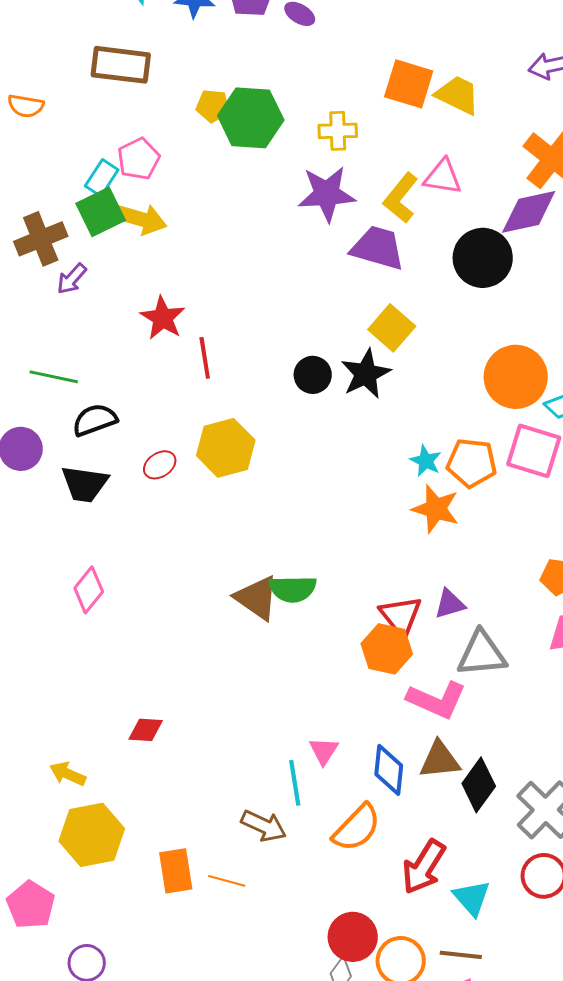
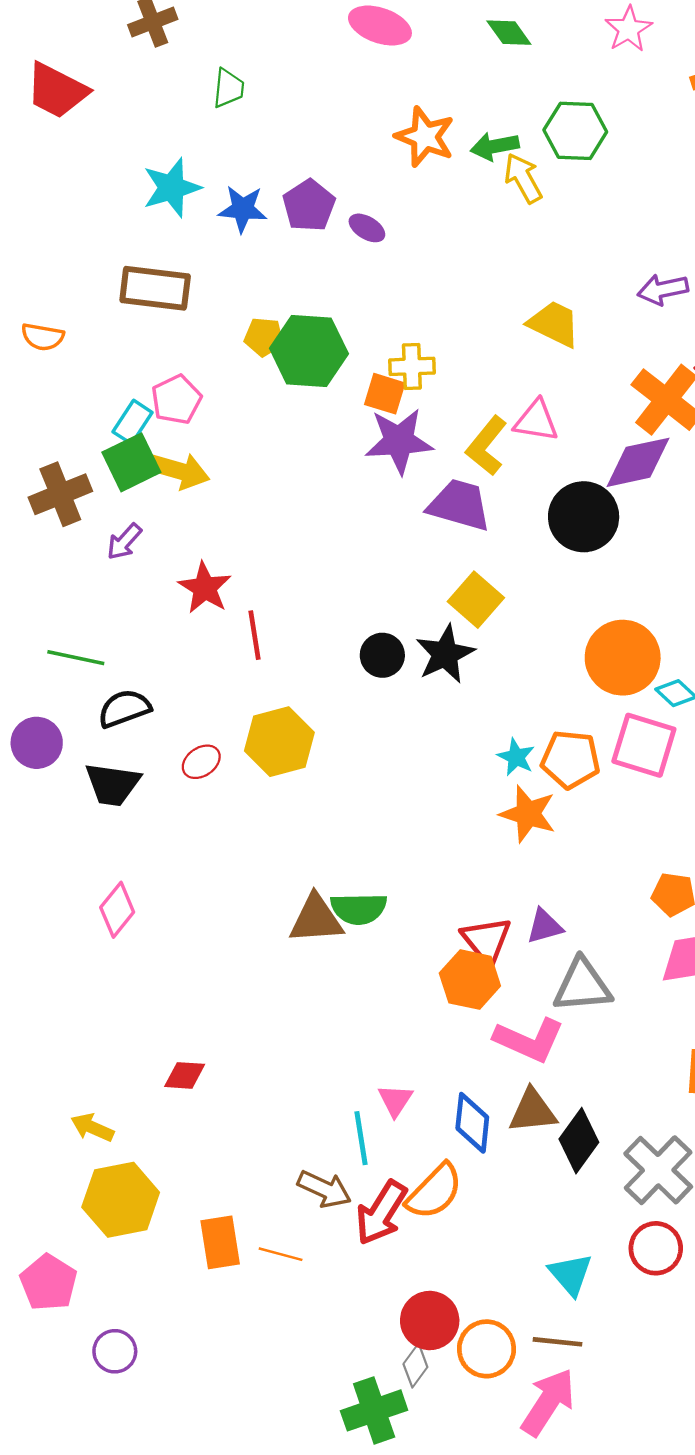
orange square: (409, 84) -> (385, 394), moved, size x0.7
purple arrow: (72, 279) -> (124, 542), moved
brown triangle: (257, 598) -> (316, 919), turned -39
red arrow: (424, 867) -> (381, 1213), moved

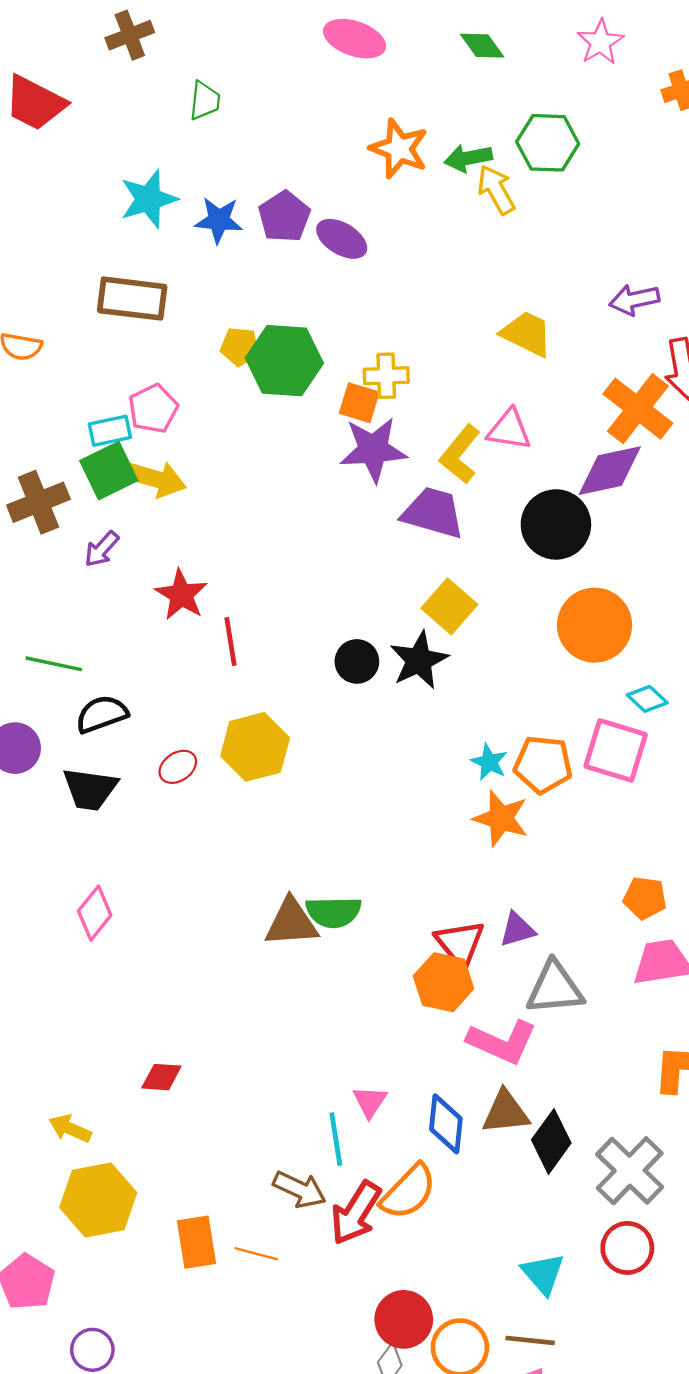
purple ellipse: (367, 228) -> (342, 239), size x1.4
cyan rectangle: (133, 422) -> (110, 431), turned 45
orange circle: (623, 658) -> (595, 625), moved

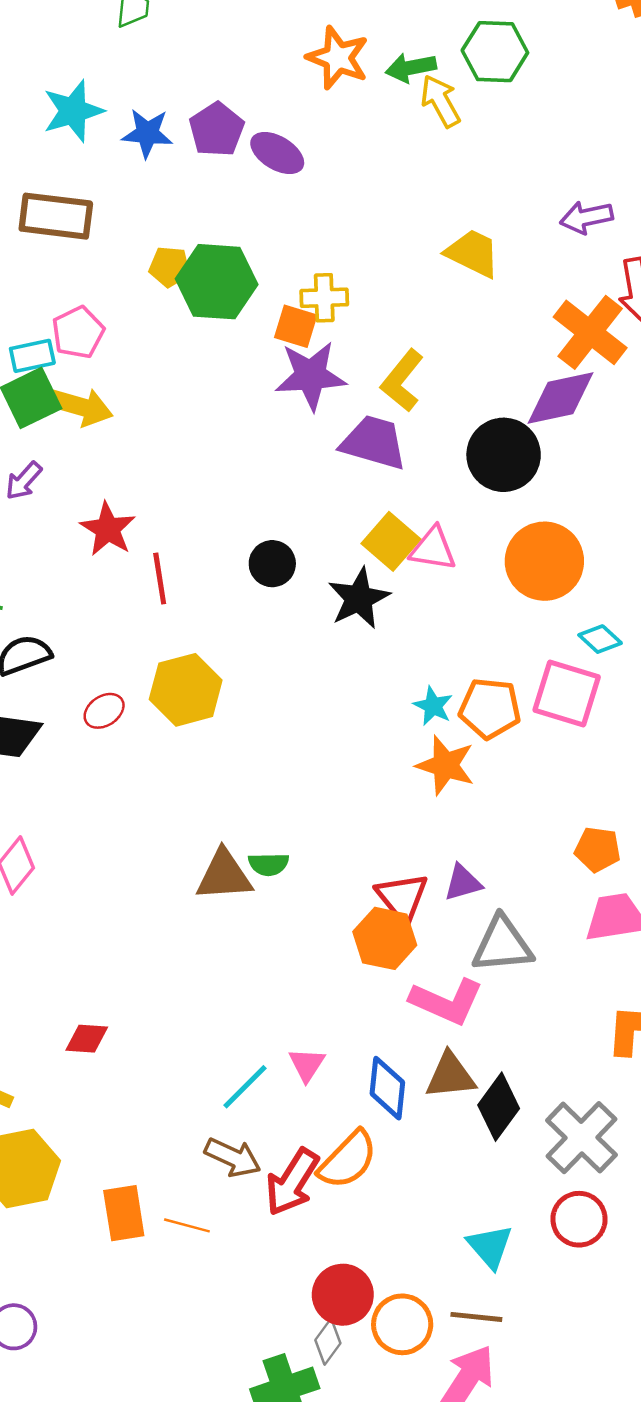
pink triangle: (509, 430) -> (433, 549), moved
black circle: (357, 661) -> (272, 564), moved
green semicircle: (333, 912) -> (269, 864), size x0.7
cyan line: (336, 1139) -> (245, 1087), moved, turned 54

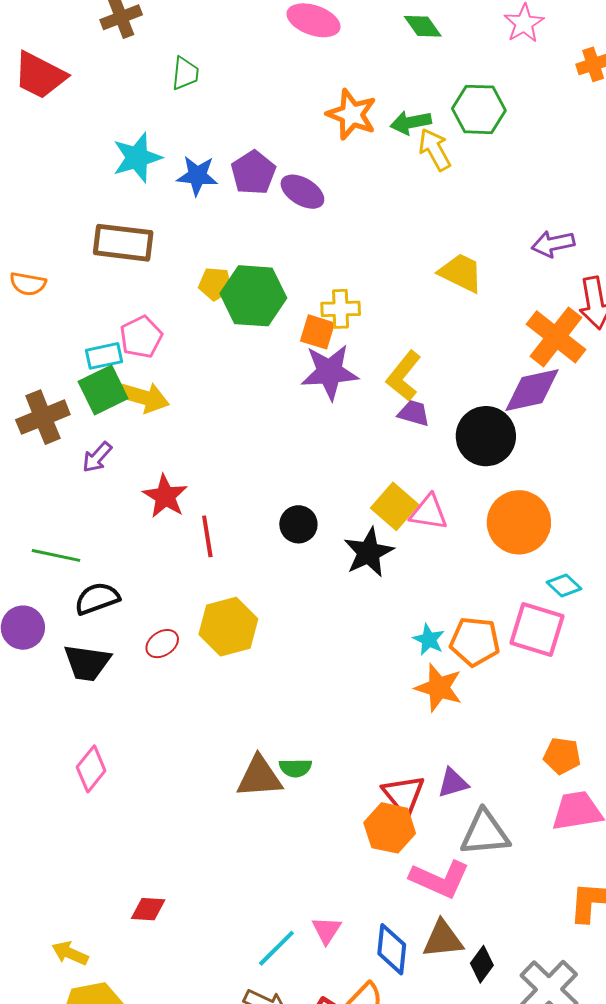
purple trapezoid: (374, 442) -> (414, 413), moved, size x0.6
black diamond: (499, 1107) -> (482, 964), size x0.7

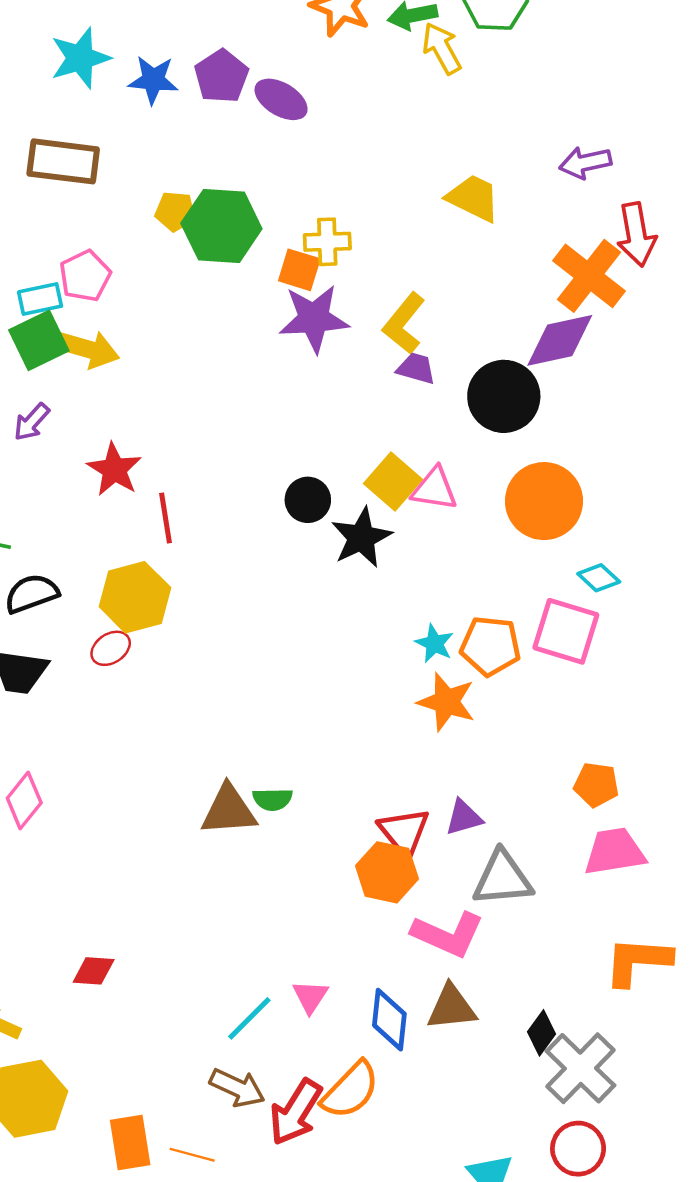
black circle: (298, 524) -> (308, 500), moved
yellow hexagon: (228, 627) -> (135, 597), moved
black diamond: (482, 964) -> (542, 1033), moved

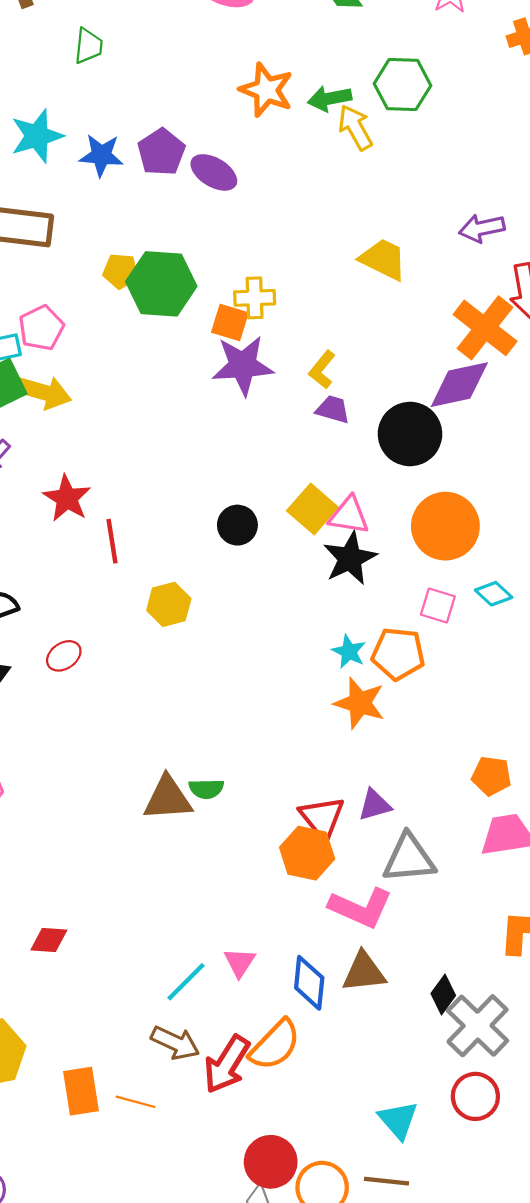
yellow L-shape: (404, 323) -> (322, 370), size x0.7
black star: (361, 538) -> (350, 558), moved
yellow hexagon: (135, 597) -> (169, 604), moved, size x0.7
pink square: (566, 631) -> (438, 605), moved, size x0.6

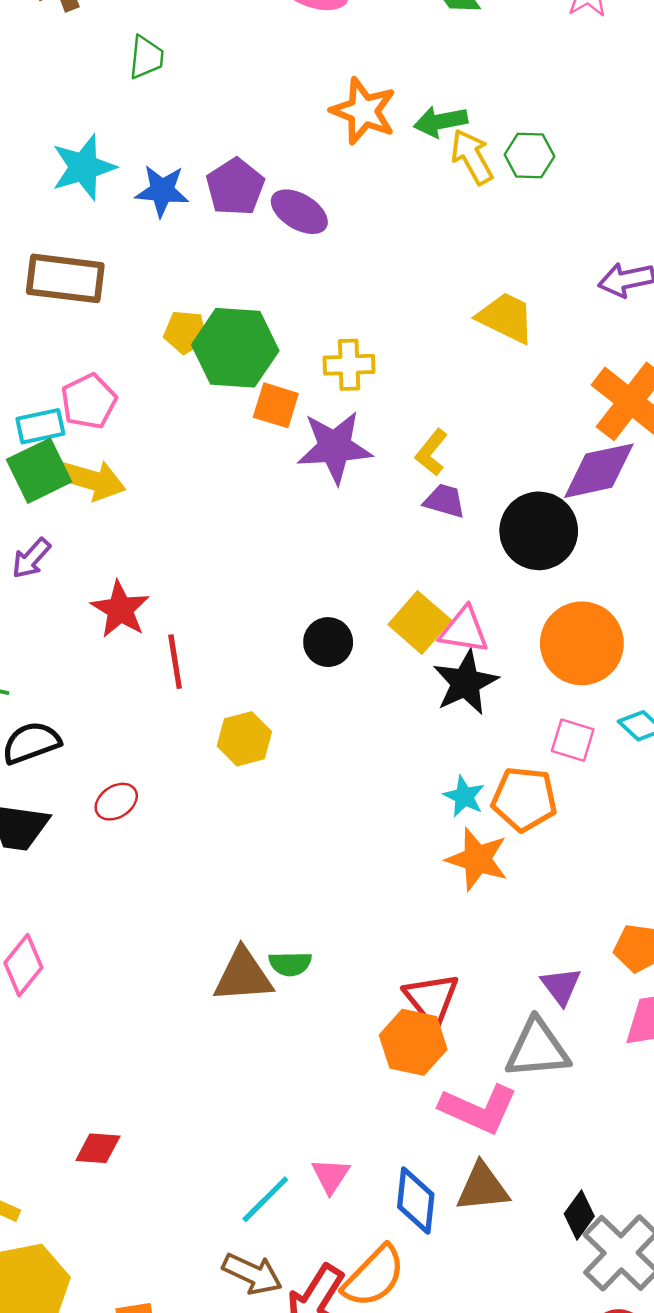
green hexagon: (402, 85) -> (530, 155), moved, size x0.7
orange square: (230, 323) -> (276, 405), moved
purple triangle: (375, 805) -> (561, 986), moved, turned -51

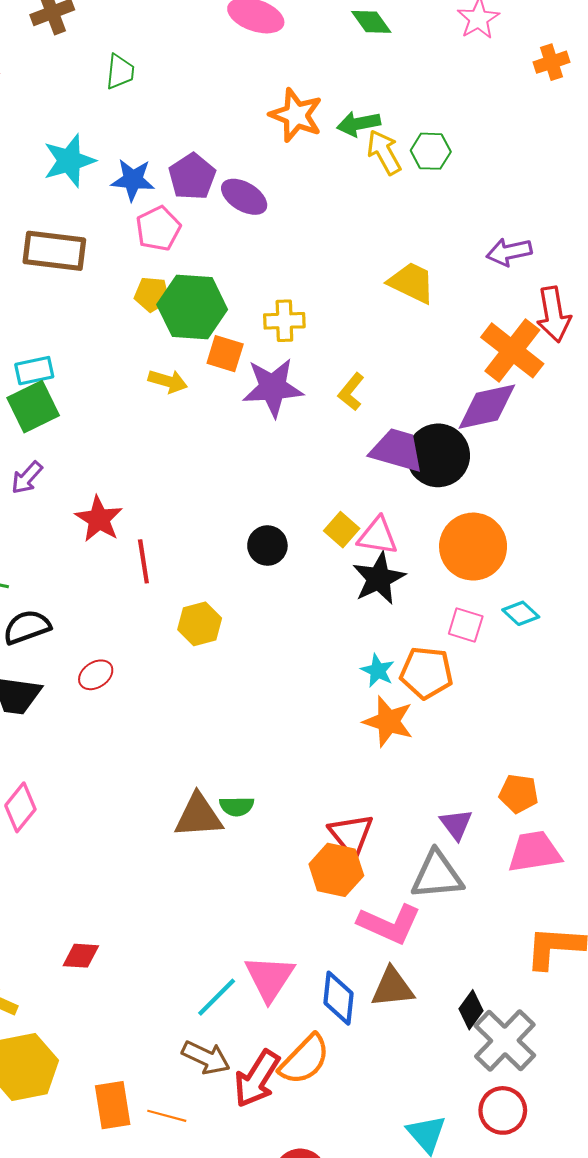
pink pentagon: (89, 401) -> (158, 229), moved
yellow arrow: (91, 480) -> (168, 381), moved, size x0.7
purple trapezoid: (445, 501) -> (397, 450), moved, size x1.6
yellow square: (420, 622) -> (342, 530), size x0.7
pink triangle: (331, 1176) -> (270, 978), size x1.6

